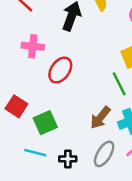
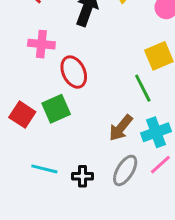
red ellipse: (60, 70) -> (74, 72), turned -60
green square: (45, 123) -> (56, 109), moved

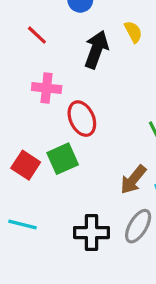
cyan line: (44, 169) -> (22, 225), moved
black cross: (83, 176) -> (92, 233), size x1.5

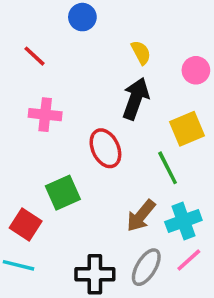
black arrow: (96, 50) -> (136, 99), moved
red ellipse: (82, 119) -> (105, 148), moved
red square: (26, 165) -> (26, 225), moved

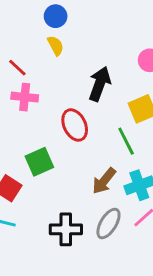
yellow semicircle: (141, 53) -> (56, 46), moved
red line: (35, 56) -> (17, 68), moved

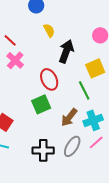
yellow semicircle: (56, 46) -> (49, 30), moved
pink cross: (25, 97) -> (15, 60), turned 36
green square: (39, 162) -> (41, 104), moved

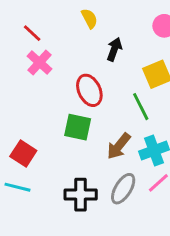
black arrow: (66, 51) -> (114, 49), size x0.7
green square: (41, 104) -> (78, 127), turned 36

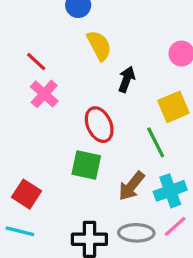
yellow semicircle: (89, 18) -> (99, 45), size x1.4
gray ellipse: (123, 189) -> (136, 233), turned 60

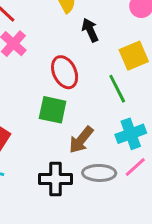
black arrow: (127, 79) -> (90, 30), turned -45
brown arrow: (131, 186) -> (81, 140), moved

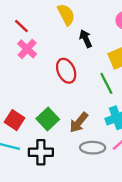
green square: (53, 110) -> (48, 119), moved, turned 35
black cross: (56, 179) -> (41, 152), moved

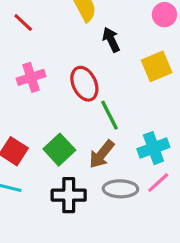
pink cross: (27, 49) -> (31, 77), moved, turned 30
green line: (106, 83) -> (109, 115), moved
black cross: (41, 152) -> (69, 195), moved

